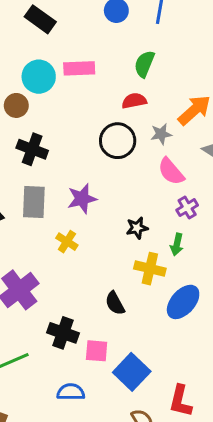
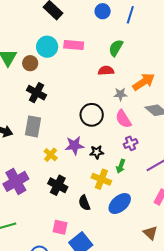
black circle: (118, 141) -> (92, 115), moved
purple star: (82, 199) -> (74, 145), moved
black semicircle: (115, 303) -> (84, 203), moved
black cross: (63, 333) -> (58, 185), moved

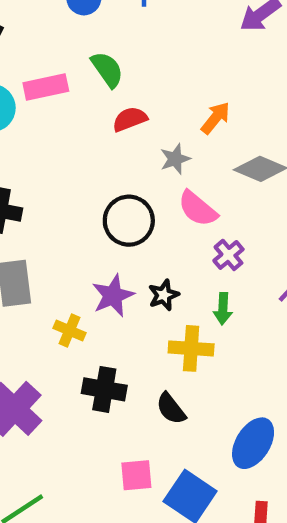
green semicircle: (116, 48) -> (107, 69), moved, turned 132
orange arrow: (144, 82) -> (216, 118), size x0.7
blue ellipse: (120, 204) -> (253, 443), moved

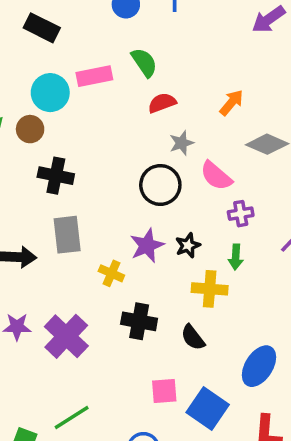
gray star: (175, 159) -> (182, 143), moved
purple cross: (228, 255) -> (241, 214), turned 30

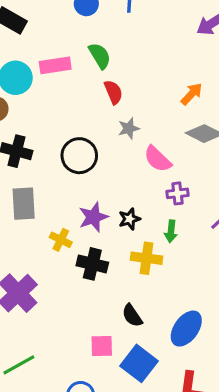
red semicircle: (162, 103) -> (113, 92), turned 85
orange arrow: (231, 103) -> (192, 94), moved
black circle: (160, 185) -> (79, 156), moved
black cross: (139, 321) -> (92, 264), moved
black semicircle: (193, 337) -> (132, 316), moved

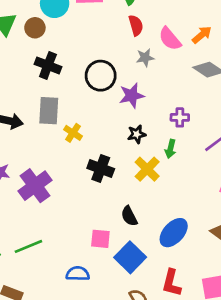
pink semicircle: (158, 159) -> (170, 39), moved
purple star: (93, 217) -> (132, 96), moved
yellow cross: (61, 240) -> (73, 133), moved
yellow cross: (147, 258) -> (147, 169), turned 30

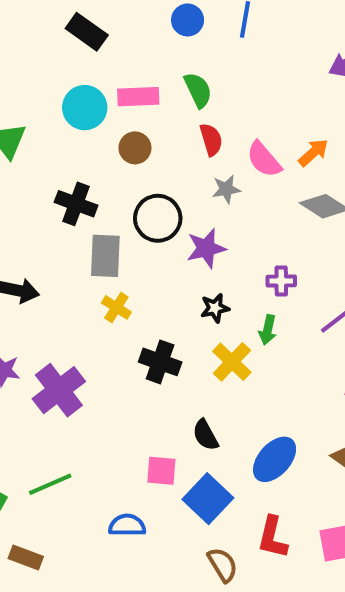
brown circle: (35, 28) -> (135, 148), moved
gray rectangle: (49, 111) -> (105, 256), moved

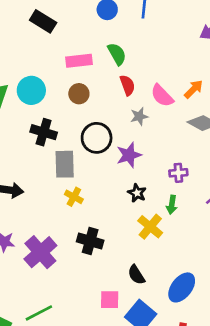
cyan circle: (85, 108) -> (31, 90), moved
black star: (215, 308) -> (137, 193), turned -30
black cross: (160, 362) -> (90, 241), moved

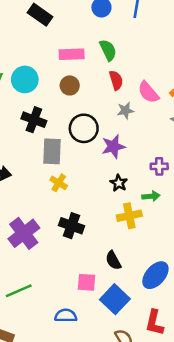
green arrow: (172, 205) -> (151, 196), turned -108
yellow cross: (150, 227) -> (129, 216), turned 35

